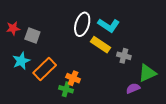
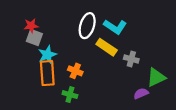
red star: (13, 28) -> (31, 26), moved
cyan star: (21, 61) -> (47, 55), moved
orange rectangle: (45, 69) -> (47, 73), turned -50
orange cross: (73, 78) -> (75, 71), moved

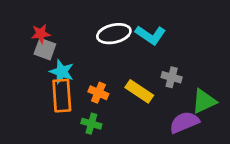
white ellipse: (87, 26) -> (114, 34), turned 60
yellow rectangle: (107, 47) -> (139, 91), moved
cyan star: (47, 55) -> (62, 72), turned -30
purple semicircle: (141, 93) -> (184, 122), size x1.5

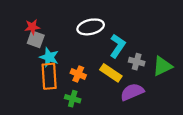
cyan L-shape: (150, 35) -> (118, 46), moved, turned -90
green triangle: (204, 101) -> (162, 66), moved
purple semicircle: (184, 122) -> (132, 92), moved

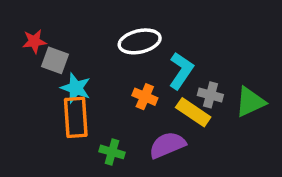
red star: (32, 27) -> (34, 41), moved
yellow rectangle: (111, 73) -> (193, 112), moved
orange cross: (78, 74) -> (145, 97), moved
purple semicircle: (132, 92) -> (167, 145), moved

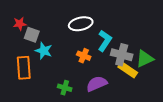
gray cross: (210, 95) -> (122, 55), size x1.5
yellow rectangle: (193, 112) -> (128, 70), moved
orange rectangle: (76, 117) -> (24, 68), moved

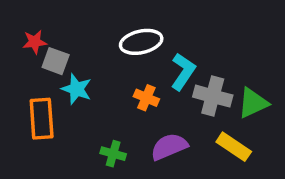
yellow rectangle: (128, 70) -> (234, 147), moved

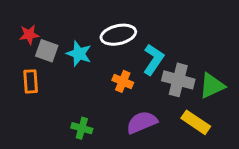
cyan star: (76, 89) -> (79, 54), moved
orange rectangle: (42, 119) -> (31, 81), moved, size x0.7
green cross: (113, 154) -> (82, 128), moved

